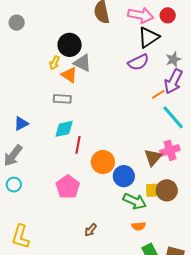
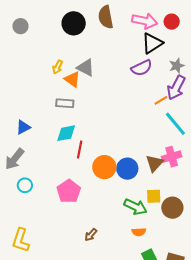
black circle: (70, 45) -> (74, 23), moved
blue circle: (124, 176) -> (127, 169), moved
cyan circle: (14, 185) -> (25, 185), moved
brown circle: (167, 190) -> (172, 208), moved

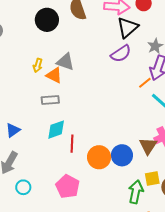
green arrow: (135, 207) -> (136, 192), turned -95

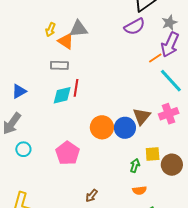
gray triangle: (65, 62) -> (79, 29), turned -30
red line: (72, 144) -> (76, 88), moved
brown triangle: (148, 146) -> (142, 116), moved
green arrow: (136, 192) -> (135, 166), size x0.6

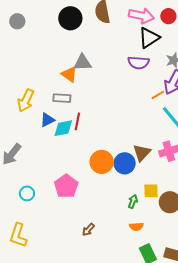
purple semicircle: (134, 26) -> (139, 63), turned 30
yellow arrow: (51, 30) -> (26, 100), moved, size x1.6
blue triangle: (19, 91) -> (47, 120), moved
cyan circle: (23, 149) -> (27, 193), moved

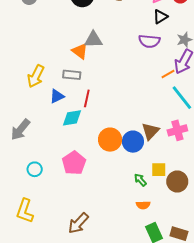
black triangle: (149, 38) -> (160, 17), size x0.7
cyan diamond: (63, 128) -> (72, 118), moved
green arrow: (133, 202) -> (140, 180), turned -64
brown arrow: (88, 230) -> (78, 223), moved, size x1.6

